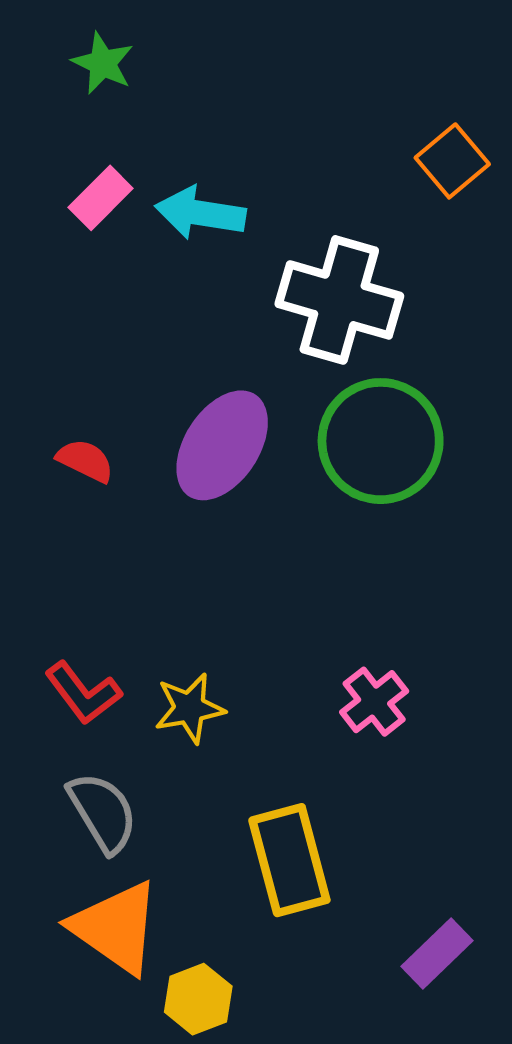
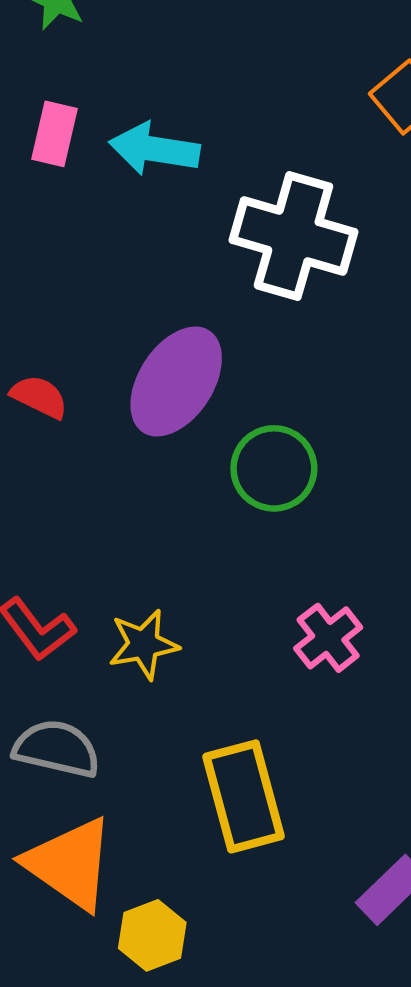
pink rectangle: (101, 198) -> (55, 134), turned -32
green circle: (381, 441) -> (274, 468), moved, size x0.7
gray semicircle: (103, 812) -> (57, 749), turned -46

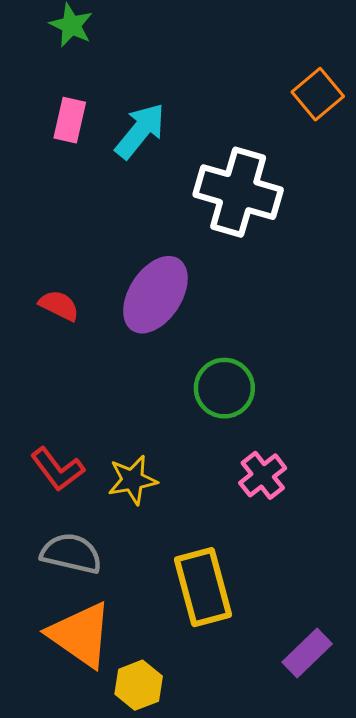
cyan arrow: (154, 149) -> (140, 131), turned 120
green circle: (274, 468) -> (224, 388), moved

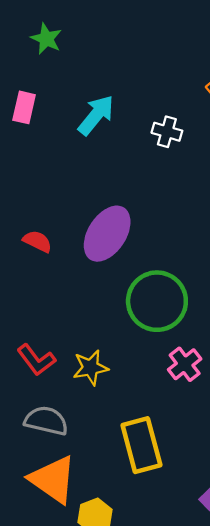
pink rectangle: (70, 120) -> (24, 107), moved
white cross: (238, 192) -> (167, 132), moved, size x0.5
green circle: (224, 388) -> (157, 301), size x1.4

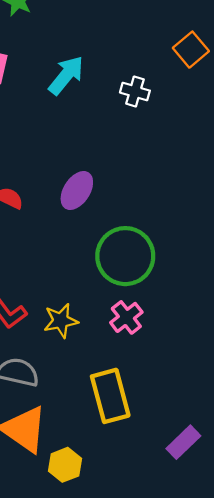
purple ellipse: (107, 234) -> (77, 190), size x0.7
pink cross: (185, 364) -> (126, 317), moved

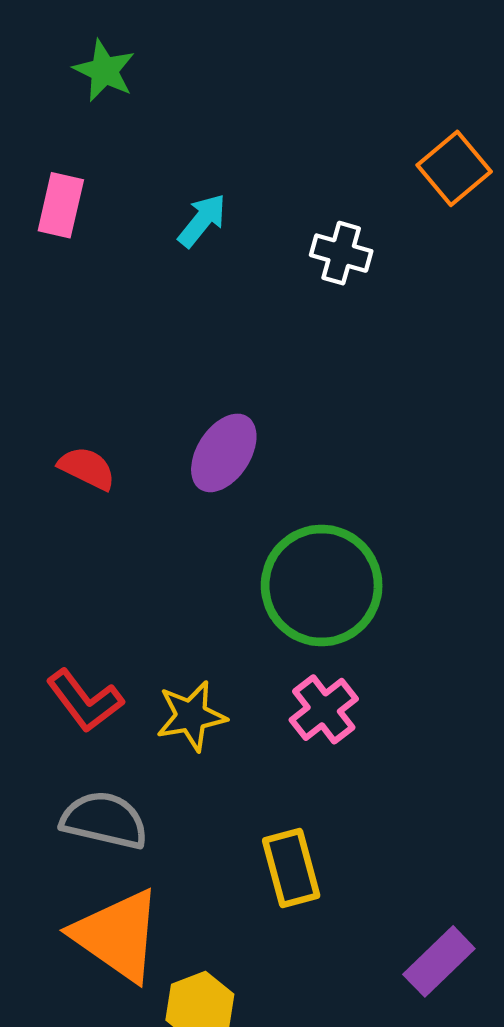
cyan arrow: (66, 75) -> (202, 220), size x0.7
yellow rectangle: (110, 396) -> (291, 868), size x0.7

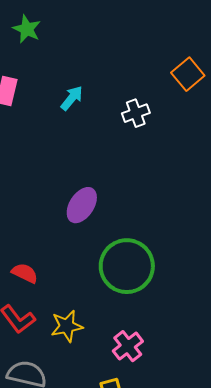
white cross: (341, 253) -> (136, 113), turned -36
red semicircle: (87, 468) -> (25, 273), moved
pink cross: (324, 709) -> (128, 346), moved

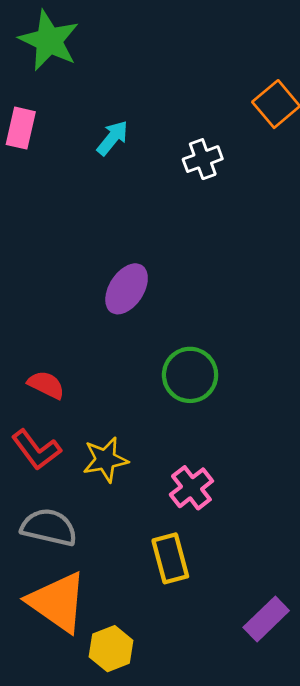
green star: (27, 29) -> (49, 41), size x1.5
green circle: (127, 266) -> (190, 375), size x0.7

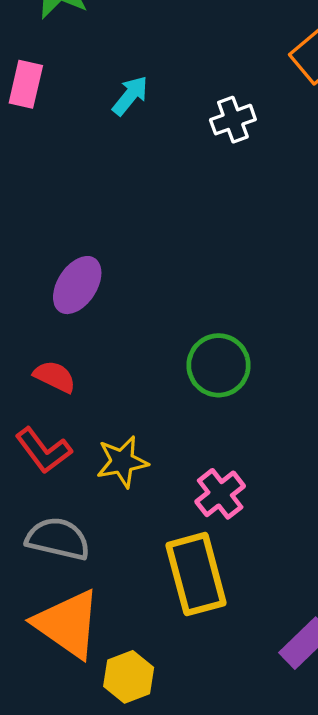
purple ellipse: (127, 289) -> (77, 285), moved
yellow rectangle: (170, 558) -> (196, 574), size x1.4

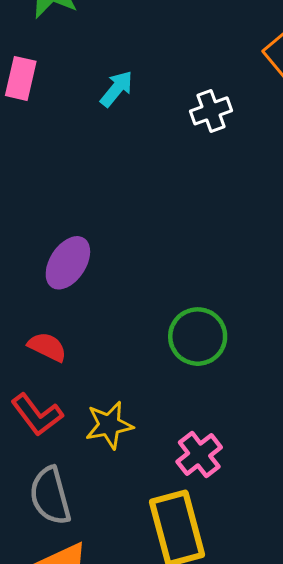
gray semicircle: (58, 539) -> (50, 496), turned -118

